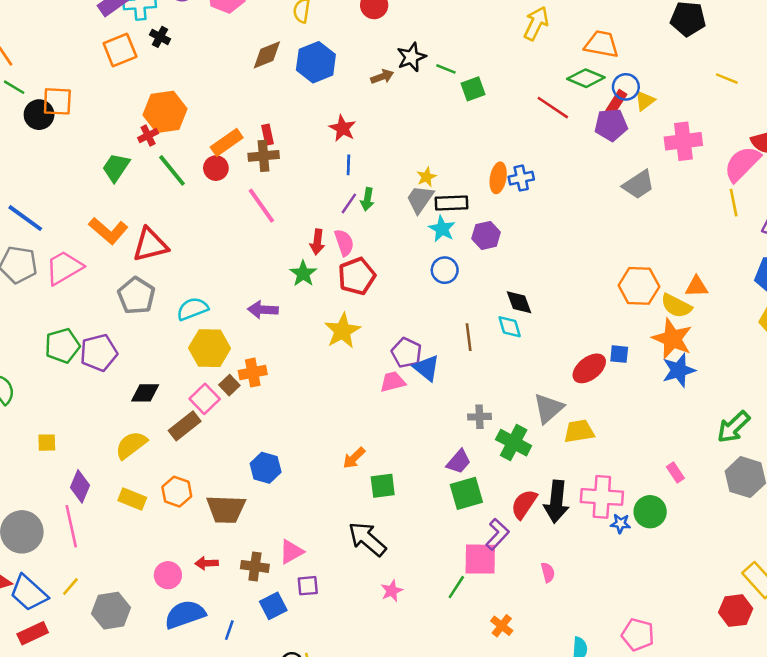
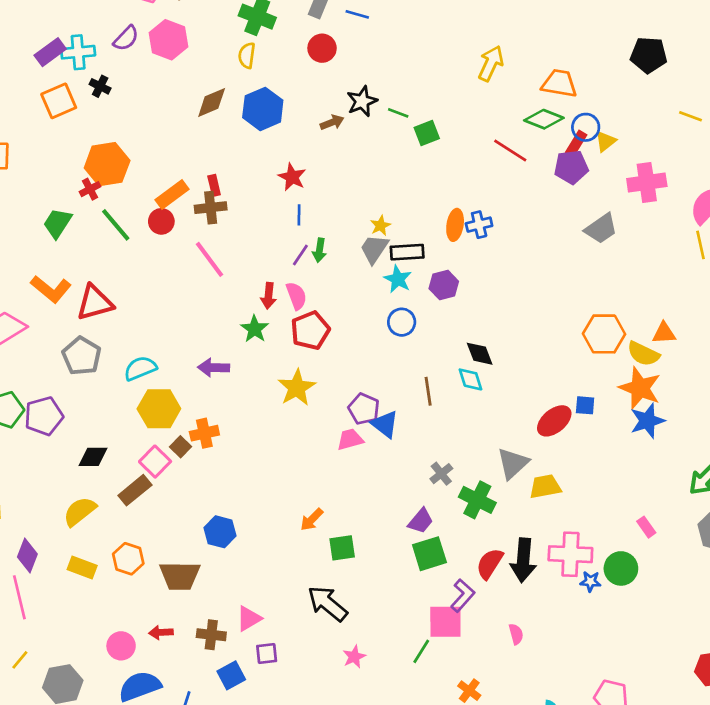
gray cross: (480, 417) -> (441, 474), turned -35

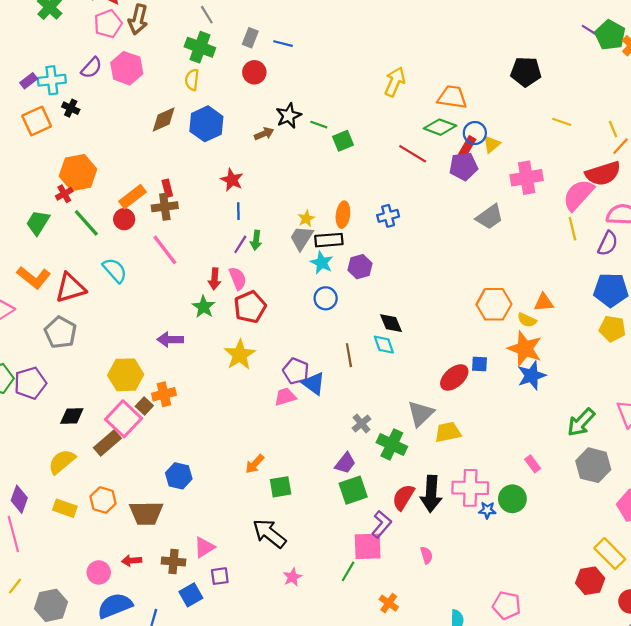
purple rectangle: (50, 52) -> (29, 81), size x0.7
orange ellipse: (455, 225) -> (343, 215), moved
yellow semicircle: (643, 354) -> (527, 320), size x0.7
cyan semicircle: (140, 368) -> (115, 270), moved, turned 72
pink square: (155, 462) -> (123, 419), size x1.4

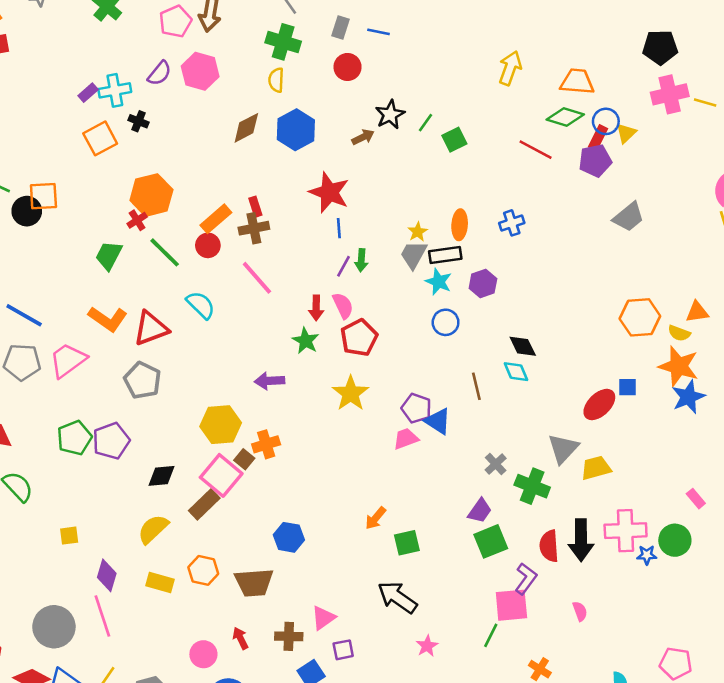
green line: (319, 125) -> (425, 123), turned -70
pink cross: (527, 178) -> (670, 94), moved
red star: (232, 180) -> (329, 192), size x1.5
red semicircle: (403, 497) -> (549, 546), turned -32
red arrow: (132, 561) -> (240, 638), turned 72

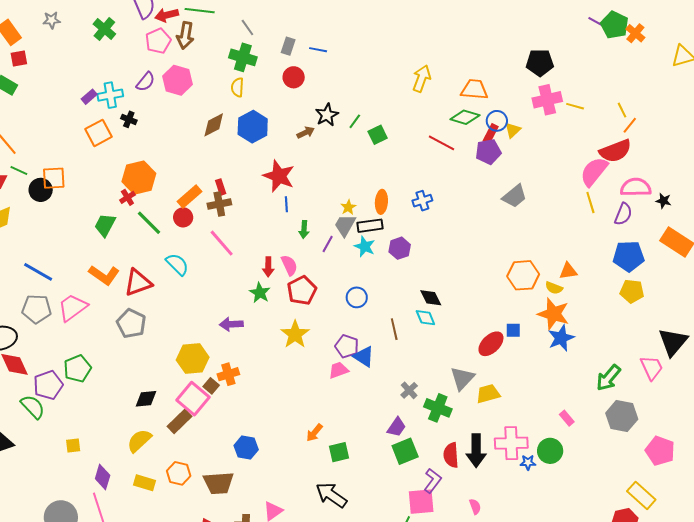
purple line: (343, 266) -> (328, 244), moved
blue circle: (446, 322) -> (357, 297), moved
purple pentagon: (111, 441) -> (48, 385), moved

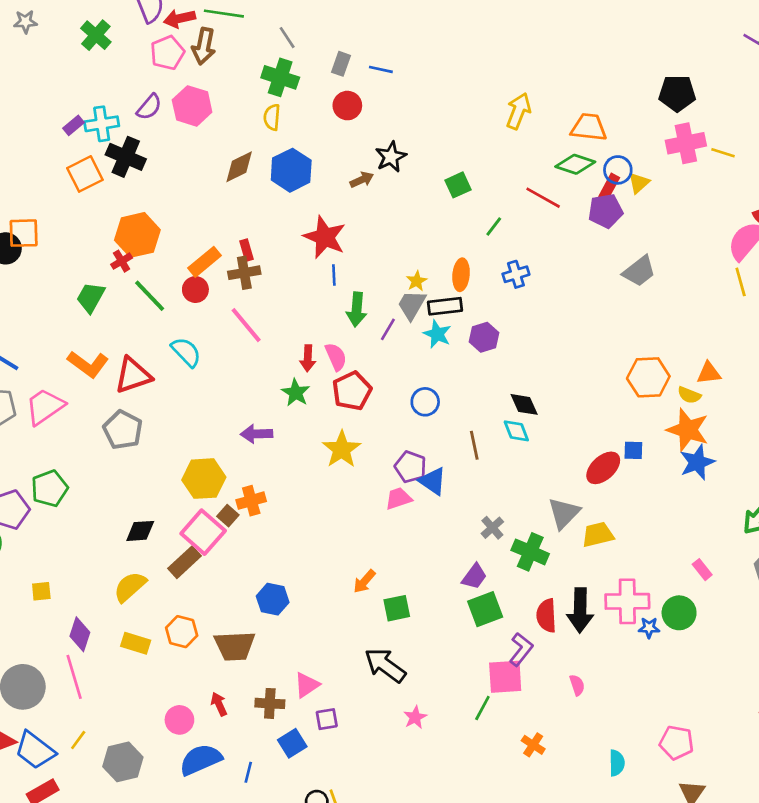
black cross: (129, 119) -> (126, 157), size x1.8
green line: (355, 121) -> (494, 227), moved
green arrow: (304, 229) -> (357, 309), size x1.4

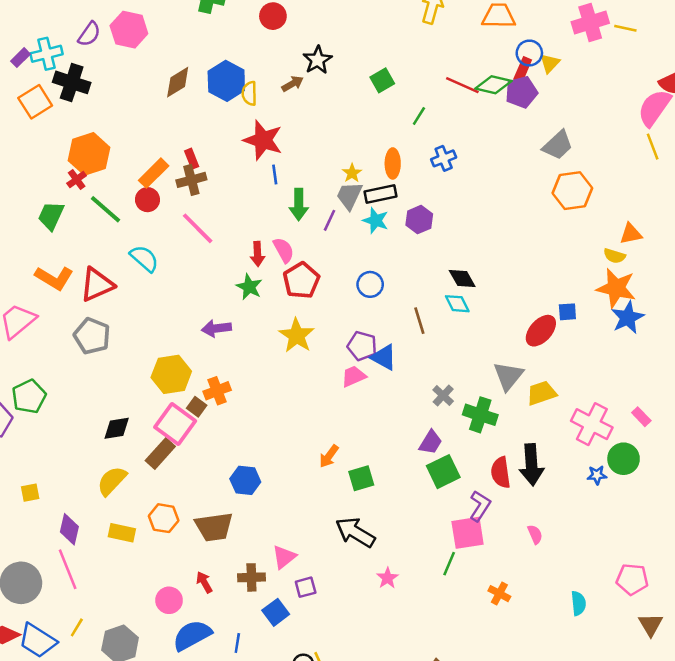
yellow semicircle: (272, 117) -> (249, 93), moved
green diamond: (575, 164) -> (494, 85), moved
orange hexagon: (648, 377) -> (572, 191), moved
pink cross: (627, 601) -> (592, 424), moved, turned 33

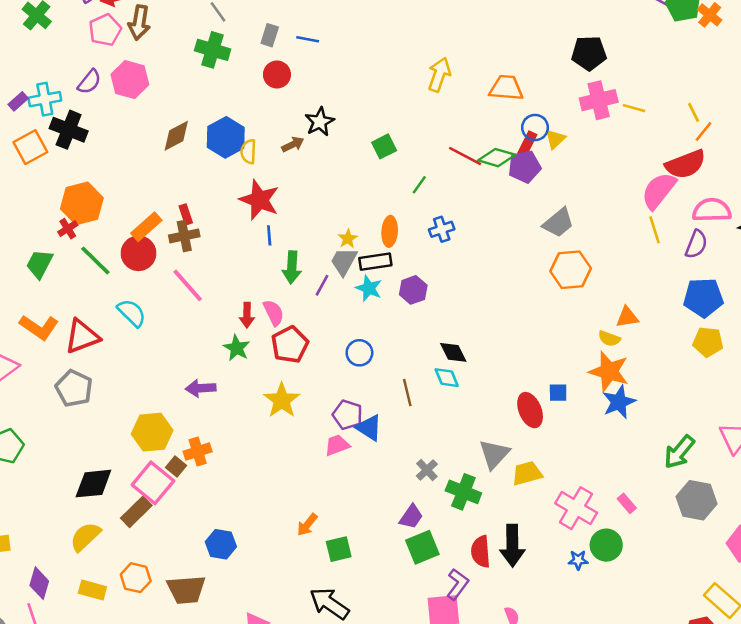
red circle: (147, 200) -> (138, 253), size x1.4
red ellipse: (541, 331) -> (530, 410), turned -68
black diamond: (117, 428) -> (93, 484), size x1.4

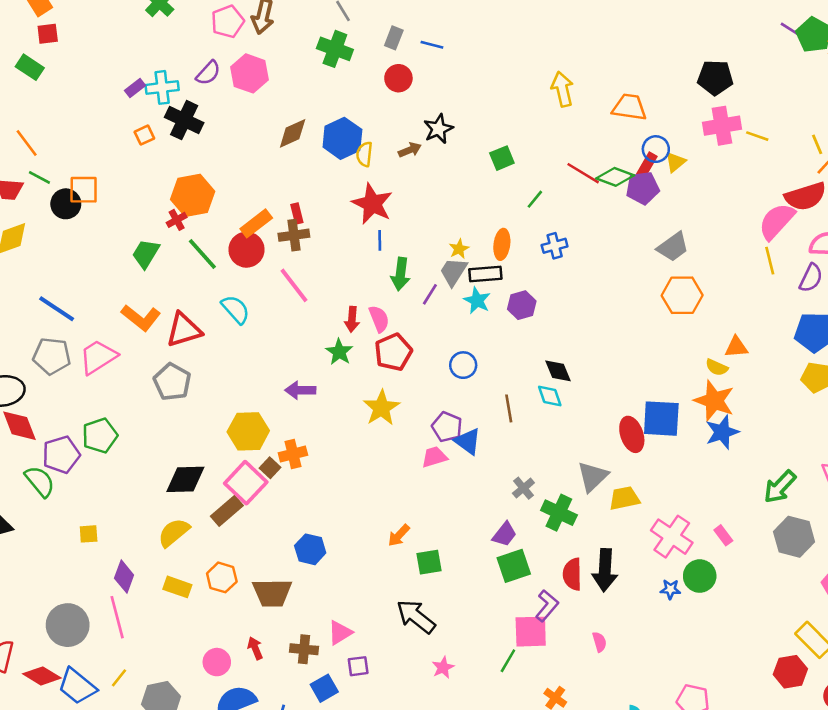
yellow arrow: (439, 75) -> (562, 89), turned -36
orange square: (30, 147) -> (144, 135), size x0.6
blue square: (558, 393) -> (661, 419), size x2.0

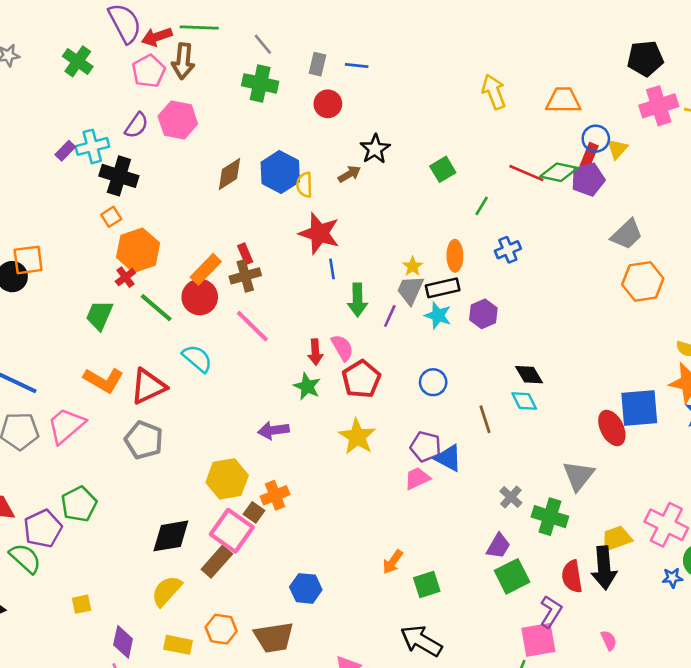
orange square: (144, 135) -> (111, 217), moved
yellow trapezoid: (624, 498) -> (616, 538), moved

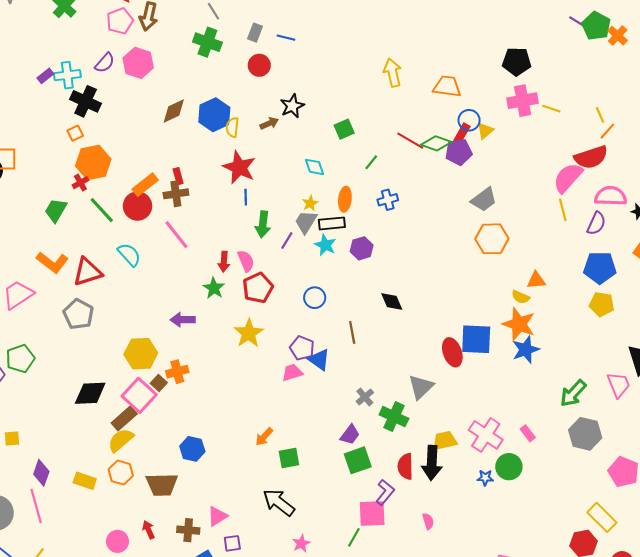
cyan diamond: (524, 401) -> (315, 167), moved
yellow semicircle: (167, 591) -> (121, 440), moved

